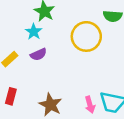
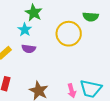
purple semicircle: (38, 54) -> (29, 49), turned 32

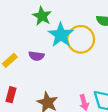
cyan star: (25, 30) -> (61, 35), moved, size x1.6

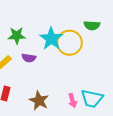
green star: (42, 16) -> (17, 36), moved, turned -30

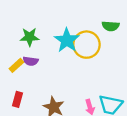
purple semicircle: (29, 58) -> (31, 61), moved

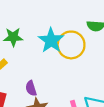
purple semicircle: (31, 61) -> (31, 88), moved, turned 64

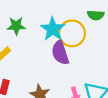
purple semicircle: (31, 88) -> (60, 53), moved, size x1.6

